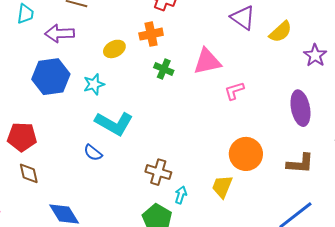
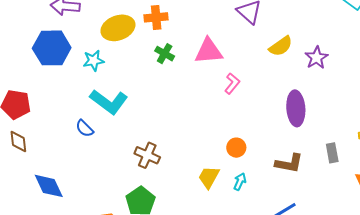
yellow semicircle: (281, 32) -> (281, 46), moved
yellow ellipse: (114, 49) -> (118, 28), size x1.5
pink L-shape: (234, 91) -> (232, 83), turned 140
orange circle: (246, 154) -> (236, 148), size x0.6
cyan arrow: (181, 195) -> (240, 182), moved

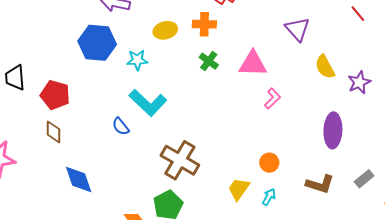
yellow ellipse: (118, 28) -> (165, 30), size x0.7
yellow semicircle: (281, 46) -> (325, 67), turned 90
gray rectangle: (332, 153) -> (364, 179), turned 54
brown cross: (147, 155) -> (180, 160), size x1.5

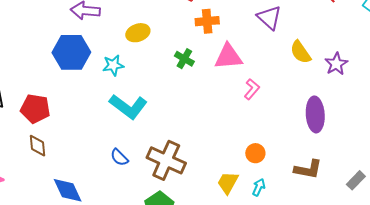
orange cross: (204, 24) -> (207, 21), moved
blue semicircle: (121, 126) -> (119, 157), moved
gray rectangle: (364, 179) -> (356, 180), moved

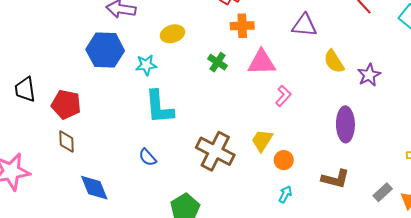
purple triangle: (269, 17) -> (304, 25), turned -40
cyan L-shape: (128, 107) -> (159, 107), turned 45
brown cross: (166, 160) -> (215, 151), moved
yellow trapezoid: (228, 183) -> (262, 140), moved

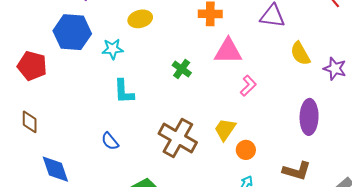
green cross: (218, 62) -> (182, 69), moved
purple star: (369, 75) -> (335, 69), turned -30
red pentagon: (66, 104) -> (32, 66), moved
cyan L-shape: (159, 107) -> (124, 91), size x0.7

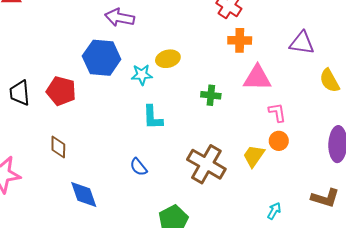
yellow ellipse: (140, 19) -> (168, 59), moved
green cross: (182, 69) -> (211, 95), turned -30
pink L-shape: (248, 86) -> (277, 112), turned -55
orange circle: (246, 150) -> (279, 141), moved

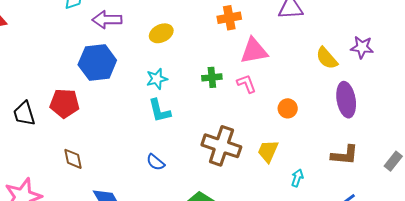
yellow ellipse: (168, 59) -> (161, 33), moved
cyan star: (142, 75) -> (157, 79), moved
yellow semicircle: (329, 81) -> (327, 58), moved
pink L-shape: (277, 112) -> (247, 84), moved
yellow trapezoid: (254, 156) -> (268, 151), moved

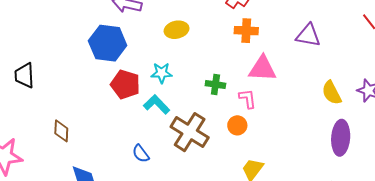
red pentagon: (65, 103) -> (125, 84), moved
orange circle: (288, 108) -> (237, 125), moved
cyan L-shape: (159, 111) -> (157, 105), turned 136
brown cross: (221, 146) -> (190, 132), moved

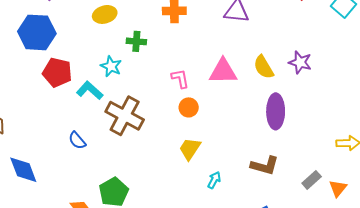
pink triangle: (262, 69) -> (223, 71), moved
cyan star: (162, 73) -> (111, 66), moved, turned 30
green cross: (215, 84) -> (136, 41), moved
orange circle: (237, 125) -> (189, 107), moved

